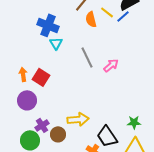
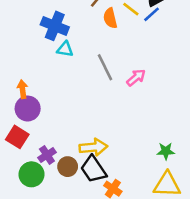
cyan triangle: (56, 43) -> (65, 49), turned -48
red square: (41, 77) -> (17, 137), moved
purple circle: (27, 100) -> (28, 109), moved
black trapezoid: (107, 136) -> (93, 169), moved

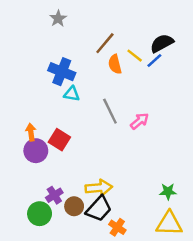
red square: (17, 137) -> (59, 140), moved
black trapezoid: (93, 169) -> (99, 209), turned -104

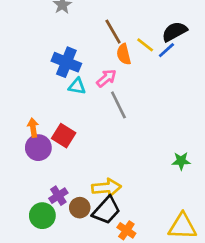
brown line: (105, 43) -> (113, 32), turned -70
pink arrow: (140, 121) -> (106, 78), moved
green star: (168, 191) -> (181, 161), moved

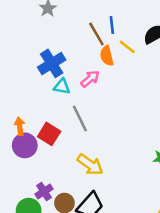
blue line: (166, 50) -> (112, 25), moved, turned -54
blue cross: (66, 62) -> (52, 63), turned 36
gray line: (118, 105) -> (80, 119), moved
yellow arrow: (106, 188) -> (90, 165), moved, turned 40

